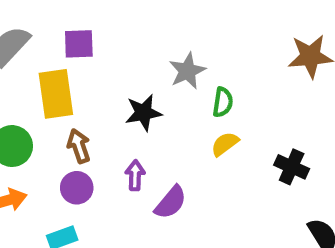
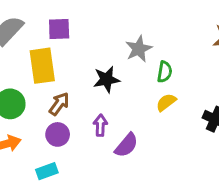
brown arrow: (79, 146) -> (59, 104), turned 55

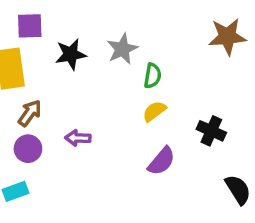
black star: (107, 79) -> (71, 54), moved
purple arrow: (100, 125) -> (78, 138), turned -90
purple semicircle: (126, 145) -> (161, 161), moved

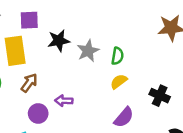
gray star: (122, 49) -> (88, 51), moved
purple circle: (28, 149) -> (38, 113), moved

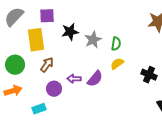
purple semicircle: (124, 117) -> (95, 79), moved

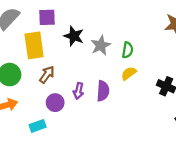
black star: (70, 32) -> (74, 36), turned 30
purple arrow: (74, 79) -> (78, 91), turned -80
purple semicircle: (95, 79) -> (103, 91), turned -36

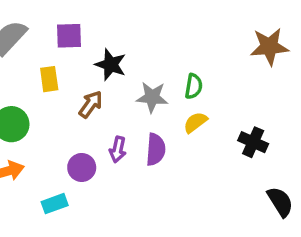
yellow rectangle: (34, 45) -> (49, 79), size x0.6
gray star: (101, 45) -> (152, 97), moved, turned 30
brown arrow: (47, 75) -> (91, 104), moved

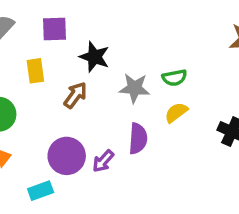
green semicircle: (194, 86) -> (174, 78), turned 70
purple arrow: (118, 149) -> (103, 161), moved, turned 30
purple circle: (82, 167) -> (67, 156), size x1.4

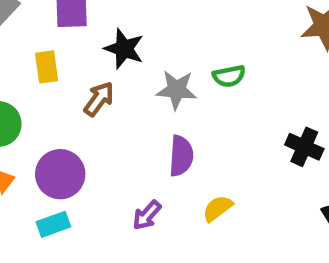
yellow semicircle: (176, 112) -> (218, 208), moved
purple circle: (67, 156) -> (60, 174), moved
purple arrow: (103, 161) -> (147, 215), moved

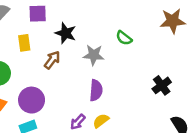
green semicircle: (229, 76) -> (124, 38), moved, turned 49
black cross: (304, 147) -> (162, 85), turned 30
yellow semicircle: (218, 208) -> (101, 121), moved

